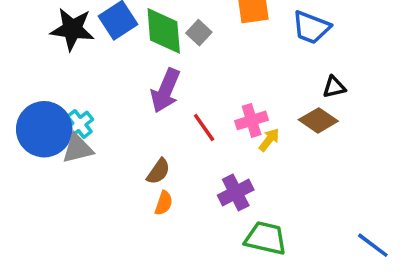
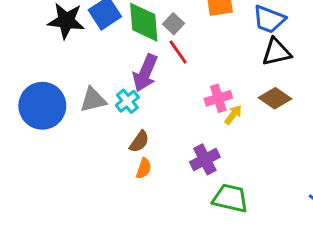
black triangle: (334, 87) -> (276, 52), moved, size x1.5
cyan cross: (79, 124) -> (127, 101), moved
red line: (204, 127) -> (178, 52), moved
gray triangle: (78, 149) -> (93, 100), moved

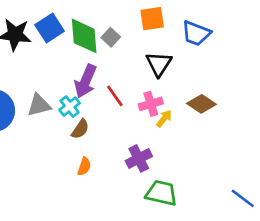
red line: (178, 52) -> (115, 96), moved
black triangle: (276, 52) -> (159, 64), moved, turned -44
brown semicircle: (139, 142) -> (80, 129), moved

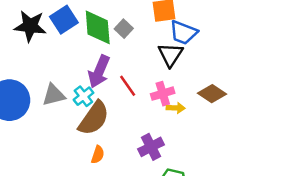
blue trapezoid: (196, 33) -> (183, 33), moved
yellow arrow: (164, 119) -> (176, 108), turned 54
brown semicircle: (80, 129) -> (94, 118), size x1.8

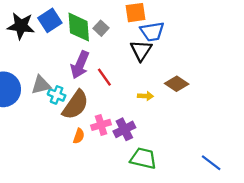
blue trapezoid: (183, 33) -> (152, 32), turned -30
pink cross: (163, 94) -> (101, 125), moved
cyan cross: (83, 96) -> (57, 95), moved, turned -30

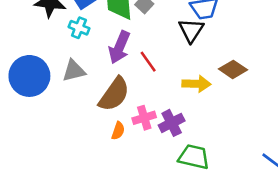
cyan cross: (57, 95) -> (79, 28), moved
yellow arrow: (146, 96) -> (196, 84), size x1.5

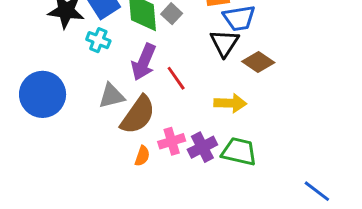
brown diamond: (233, 69) -> (258, 62), moved
gray triangle: (74, 71) -> (111, 96), moved
green trapezoid: (194, 157) -> (239, 152), moved

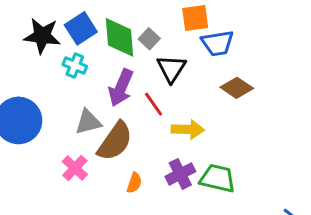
black triangle: (224, 43) -> (171, 68), moved
yellow arrow: (230, 103) -> (188, 129), moved
pink cross: (172, 141) -> (75, 168), moved, turned -30
orange semicircle: (142, 156) -> (134, 183), moved

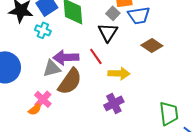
gray square: (149, 39) -> (113, 13), moved
purple arrow: (121, 88) -> (66, 57), moved, turned 65
green trapezoid: (217, 178) -> (169, 113), moved, turned 70
orange semicircle: (134, 183) -> (35, 109), moved, turned 32

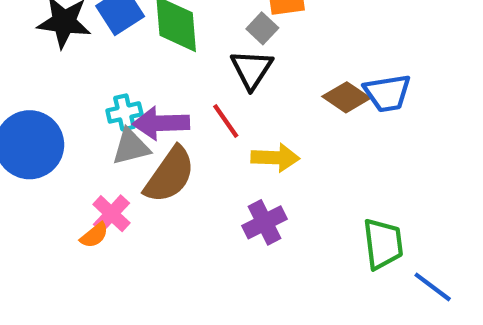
blue trapezoid: (139, 15) -> (387, 93), moved
cyan cross: (43, 30) -> (124, 112), moved, turned -35

